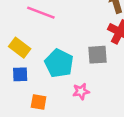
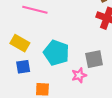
gray square: (98, 55) -> (94, 59), moved

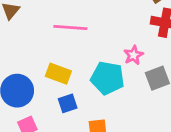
pink star: (79, 75) -> (133, 55), moved

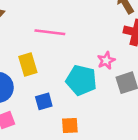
yellow rectangle: (58, 74) -> (28, 65), moved, turned 50

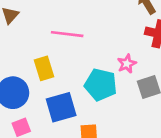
blue square: (44, 101) -> (61, 107), size x1.6

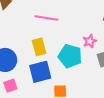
yellow rectangle: (44, 68) -> (39, 47), moved

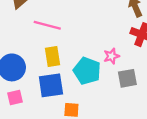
pink line: (46, 18) -> (47, 25), moved

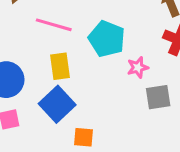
cyan pentagon: (87, 71) -> (107, 39), moved
blue square: (51, 85) -> (57, 104), turned -36

